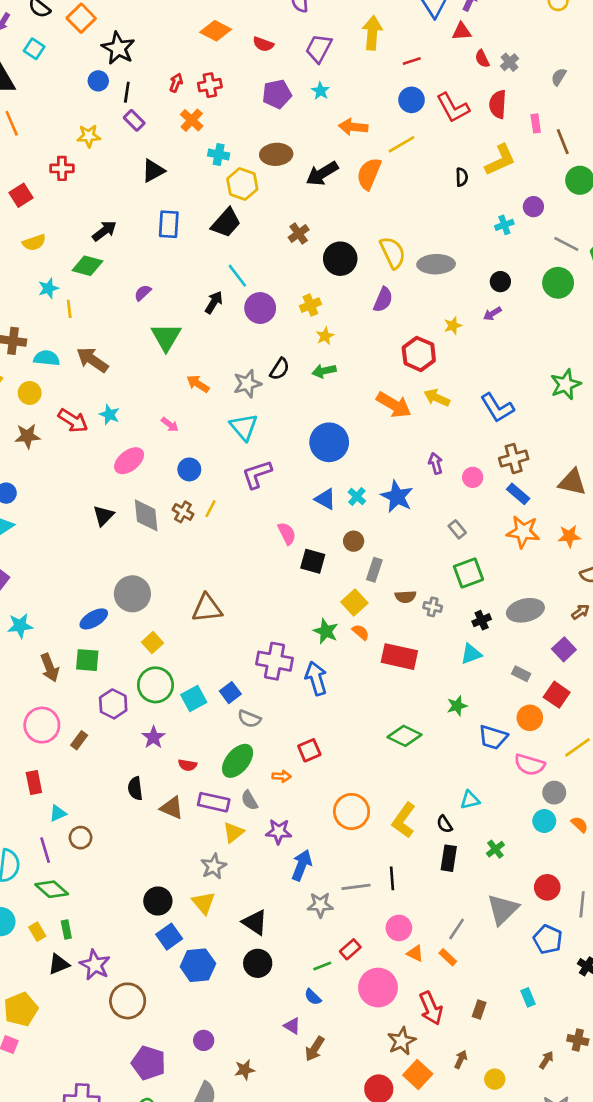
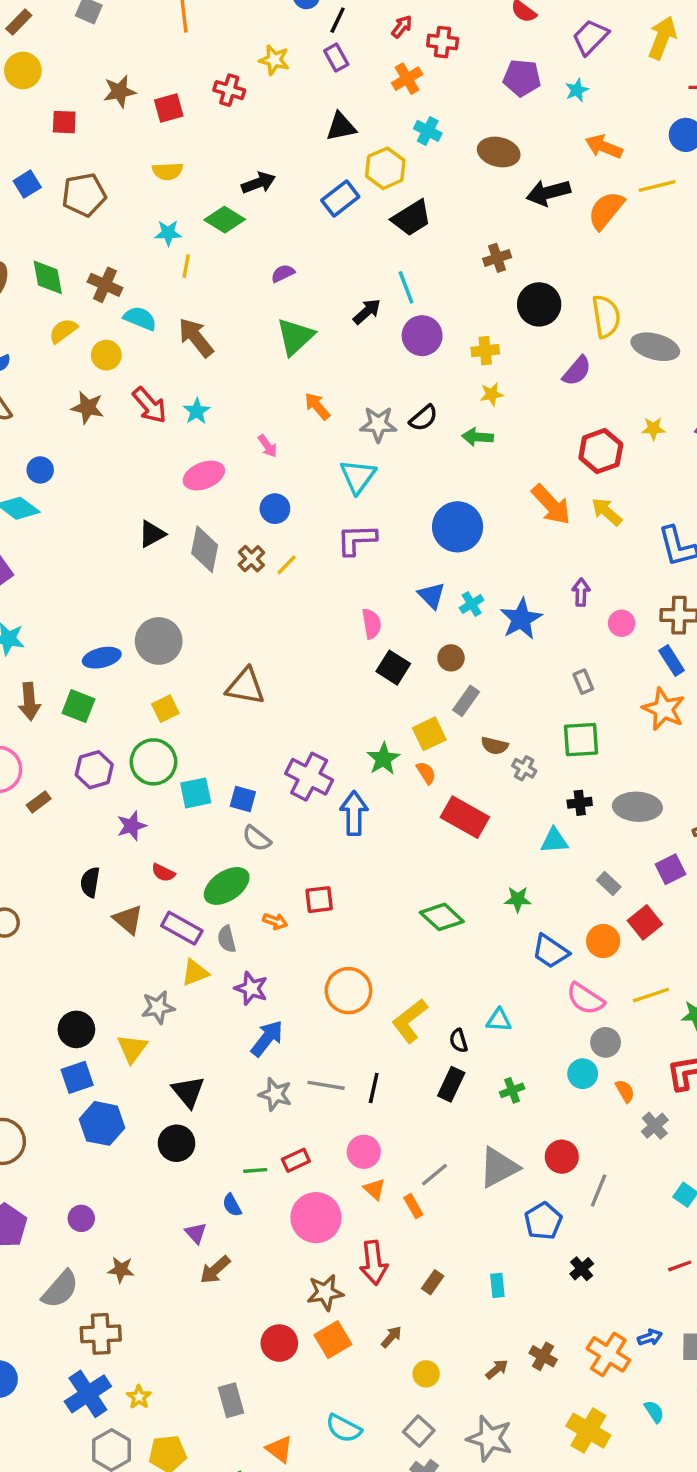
yellow hexagon: (242, 184) -> (385, 168), moved
blue rectangle: (169, 224) -> (340, 198), turned 32
blue square: (230, 693) -> (243, 799), turned 36

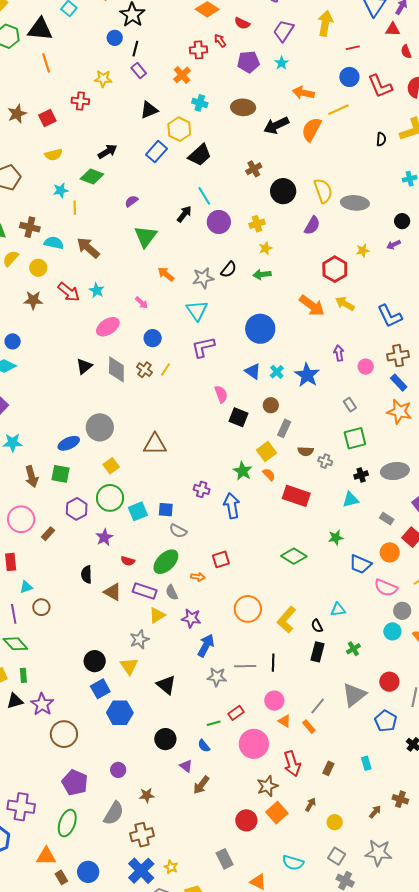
red arrow: (402, 27) -> (220, 41), moved, turned -64
purple cross: (309, 777) -> (202, 489), size x0.6
black circle: (177, 1143) -> (165, 739), moved

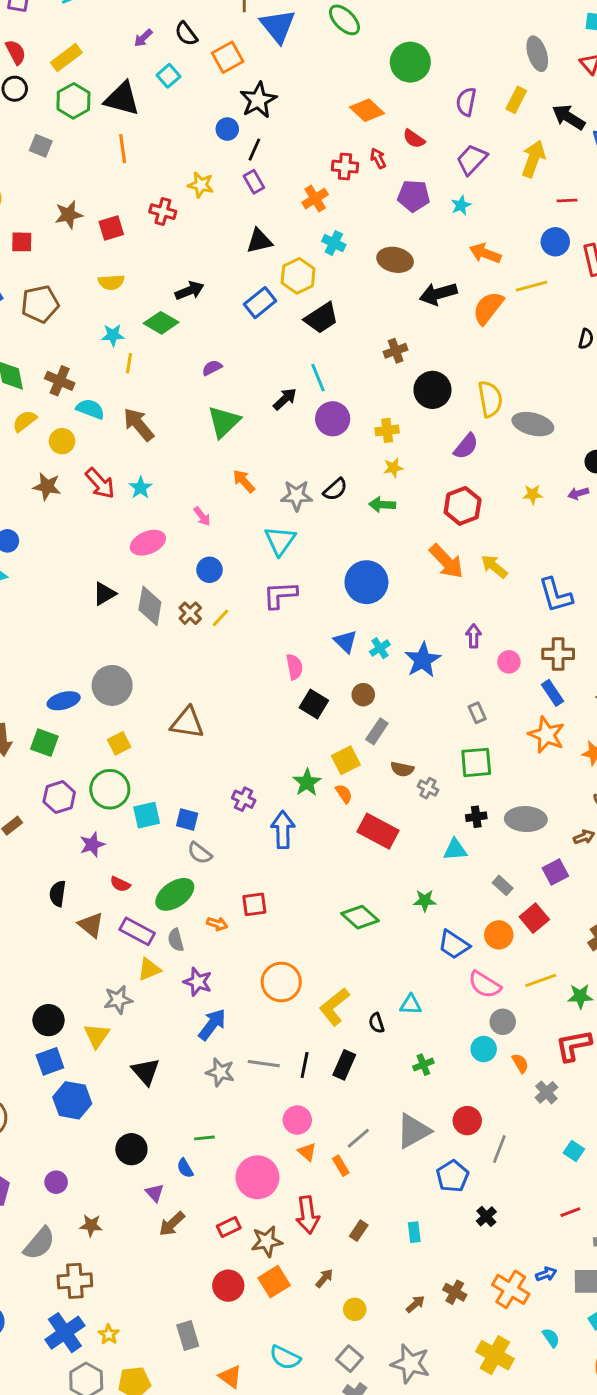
red hexagon: (335, 269) -> (463, 506), moved
black rectangle: (318, 652) -> (344, 1065), moved
red rectangle: (236, 713) -> (229, 1227), moved

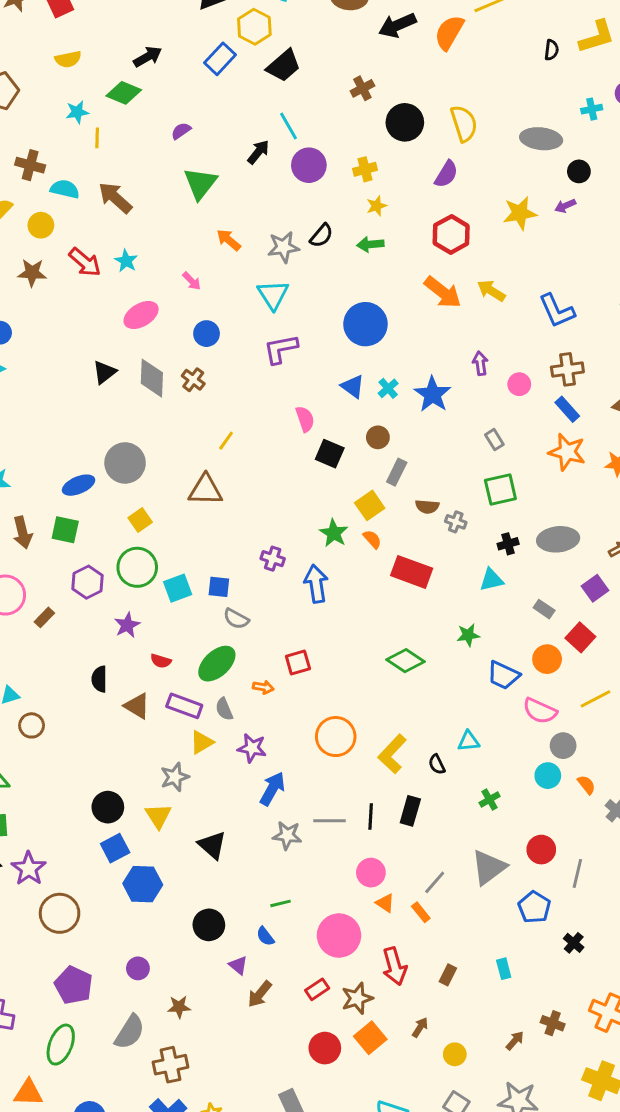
gray ellipse: (533, 424) -> (541, 139), moved
yellow star: (533, 494) -> (520, 213), size x1.6
yellow line: (220, 618) -> (226, 441), moved

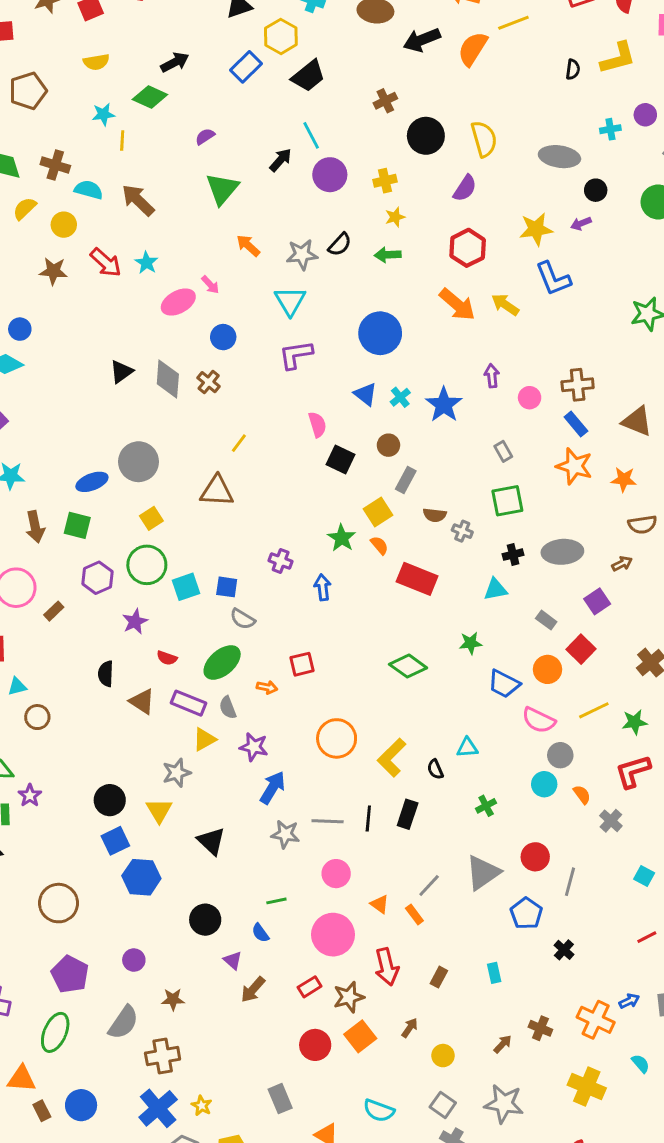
blue L-shape: (557, 311) -> (553, 279), moved
pink ellipse: (141, 315) -> (178, 302), moved
blue arrow: (316, 584) -> (323, 587), size x0.7
purple star: (29, 869) -> (30, 795), moved, size x0.7
pink circle: (371, 873) -> (336, 874), moved

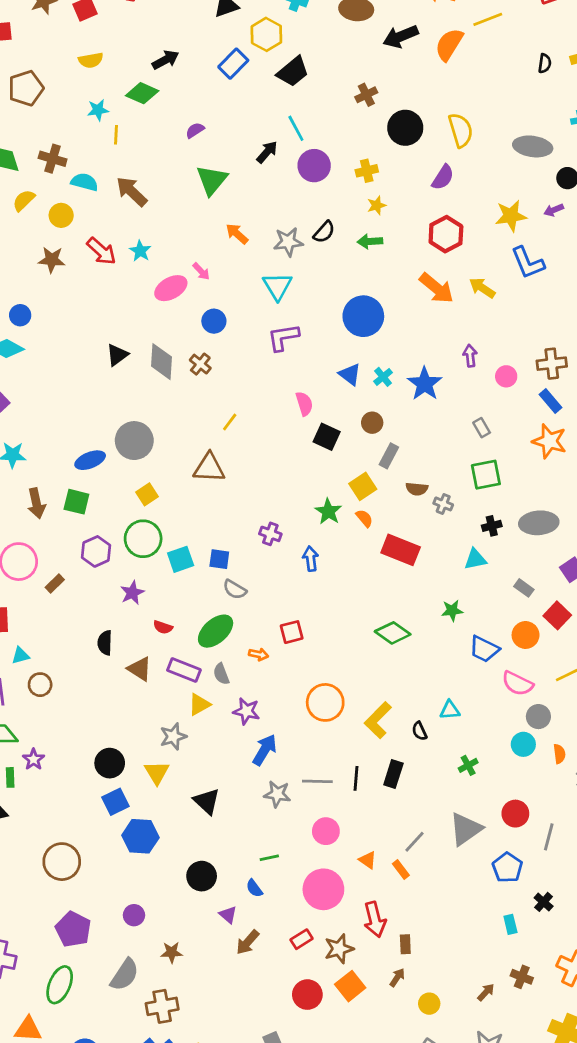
orange semicircle: (582, 795) -> (559, 754), turned 30
cyan rectangle: (494, 973) -> (510, 924), moved
brown rectangle: (439, 977) -> (405, 944), moved, turned -30

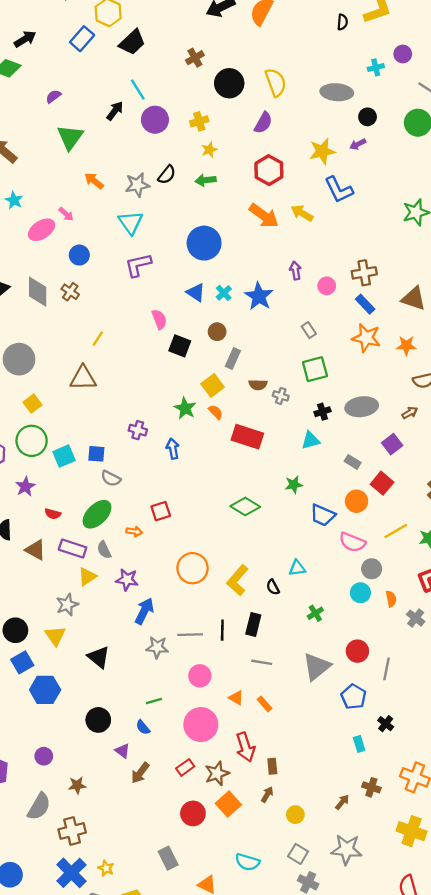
gray line: (415, 842) -> (262, 662), moved, turned 60

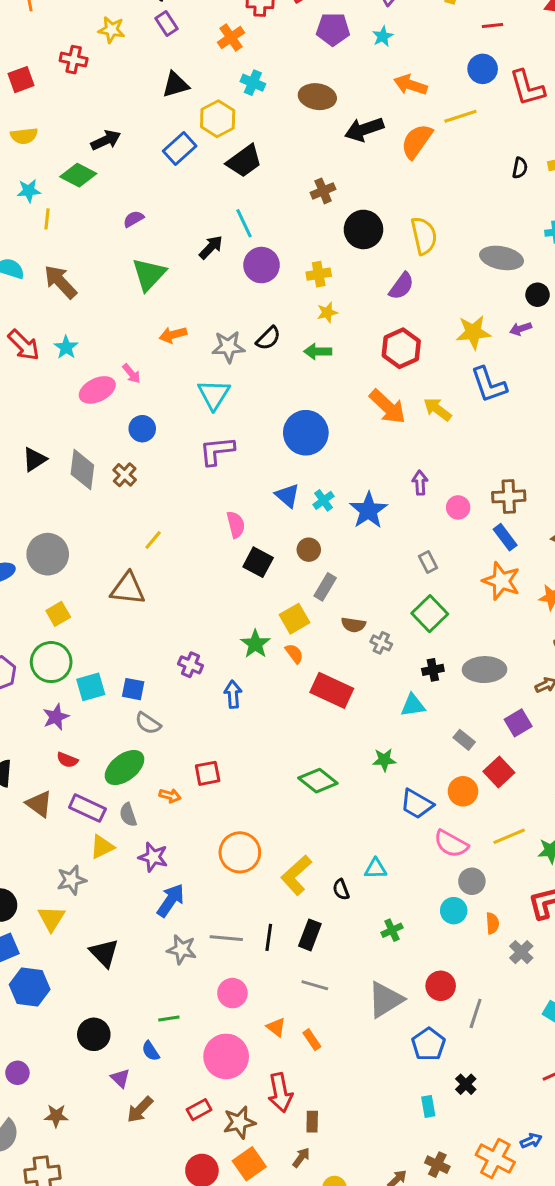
orange arrow: (94, 181) -> (173, 335), turned -60
green square: (315, 369) -> (430, 614), turned -36
purple star: (25, 487) -> (56, 717), moved

